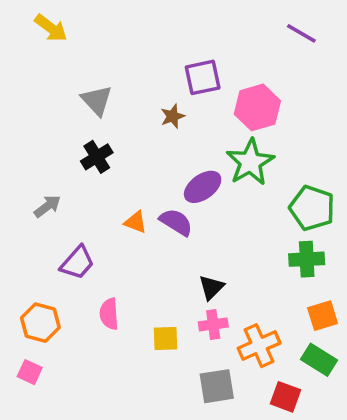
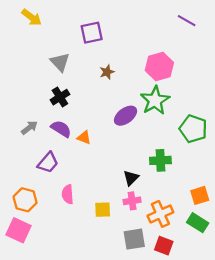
purple square: (203, 77) -> (92, 33), moved
purple semicircle: (176, 222) -> (61, 129), moved
green cross: (307, 259) -> (160, 160), moved
pink square: (30, 372) -> (18, 230), size x1.6
red square: (286, 397) -> (164, 246), moved

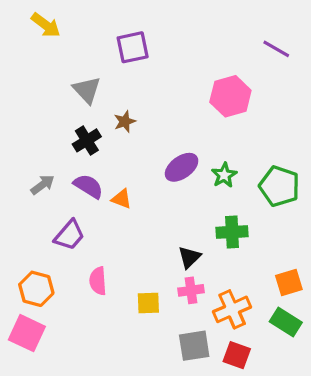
purple line: (187, 21) -> (276, 49), moved
brown star: (107, 72) -> (125, 121), moved
green star: (155, 100) -> (224, 175), moved, size x0.6

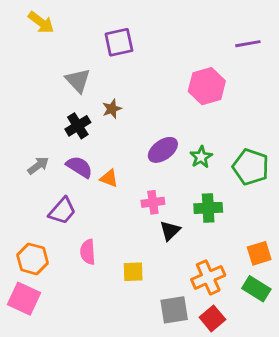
purple line: (276, 49) -> (248, 44), turned -40
pink cross: (191, 290) -> (153, 202), moved
red square: (237, 355) -> (212, 318), turned 30

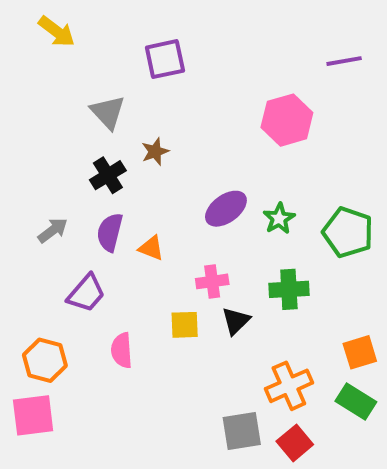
purple semicircle: (79, 167) -> (110, 232), turned -108
yellow square: (133, 272) -> (185, 325), moved
pink square: (24, 299) -> (33, 415), turned -32

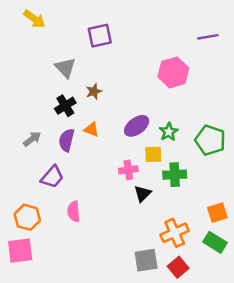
orange triangle: (151, 248) -> (91, 129), moved
yellow square: (185, 325) -> (153, 154), moved

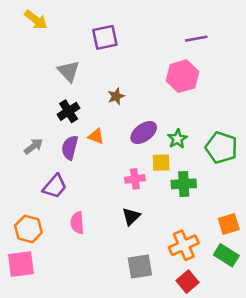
purple line: (208, 37) -> (196, 39), moved
brown star: (94, 91) -> (116, 96), moved
black triangle: (143, 194) -> (131, 216), moved
gray square: (146, 260) -> (140, 267), moved

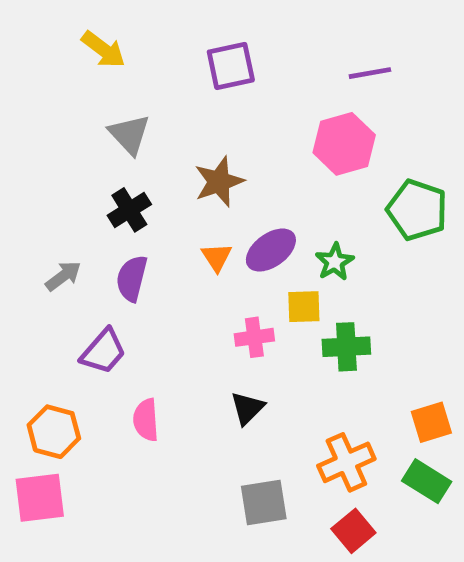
yellow arrow: (36, 20) -> (103, 49), moved
purple square: (105, 37) -> (231, 66), moved
brown star: (116, 96) -> (219, 182), size x1.5
orange triangle: (96, 136) -> (217, 257), moved, turned 36
green pentagon: (221, 148) -> (417, 210), moved

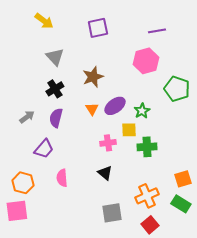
black triangle: (247, 408) -> (105, 173), turned -35

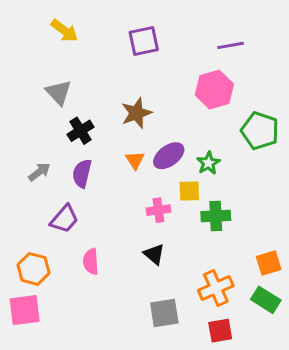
gray triangle: (55, 57) -> (58, 92), moved
red square: (150, 225) -> (220, 331), turned 30

